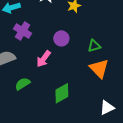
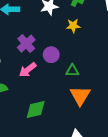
purple cross: (23, 31) -> (26, 44), moved
green triangle: (94, 46) -> (72, 71), moved

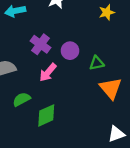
yellow star: (73, 26) -> (107, 12), moved
green diamond: (36, 109) -> (46, 115), moved

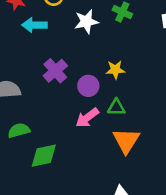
yellow star: (107, 12) -> (115, 70), moved
pink arrow: (48, 72) -> (87, 118), moved

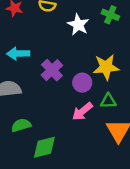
white star: (86, 22) -> (78, 25), turned -30
cyan arrow: (34, 25) -> (18, 54), moved
yellow star: (115, 70) -> (106, 67), size x1.5

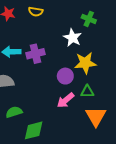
white star: (78, 25) -> (73, 38), moved
purple cross: (52, 70) -> (35, 54), moved, turned 30

